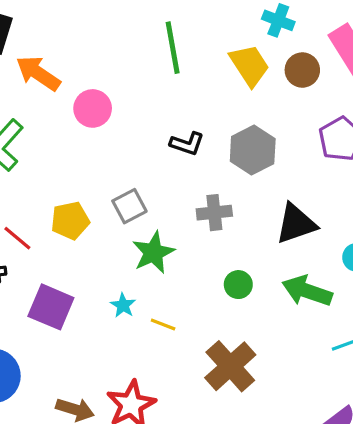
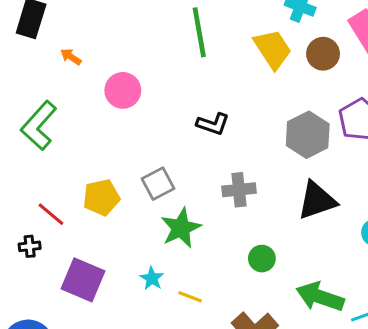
orange arrow: (38, 73) -> (71, 57), size x0.5
gray hexagon: (253, 150) -> (308, 135), moved
green arrow: (307, 291) -> (320, 297), moved

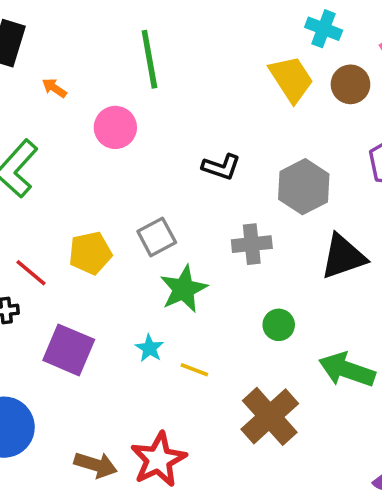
green line: (199, 32) -> (149, 59), moved
gray hexagon: (308, 135) -> (304, 187), moved

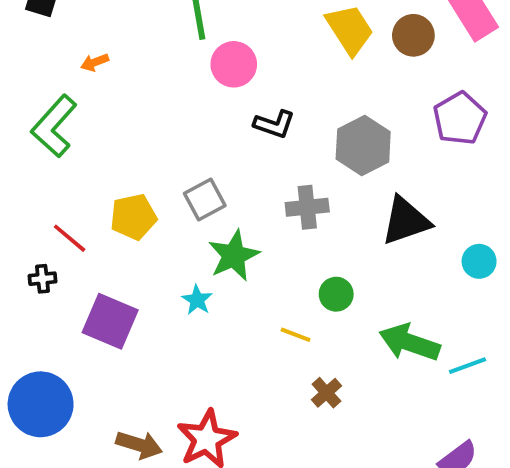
orange arrow: (54, 88) -> (95, 62), moved, turned -55
pink circle: (115, 127) -> (234, 64), moved
cyan star: (149, 348) -> (197, 300), moved
yellow line: (194, 370) -> (296, 335), moved
brown cross: (270, 416) -> (326, 393), size x0.5

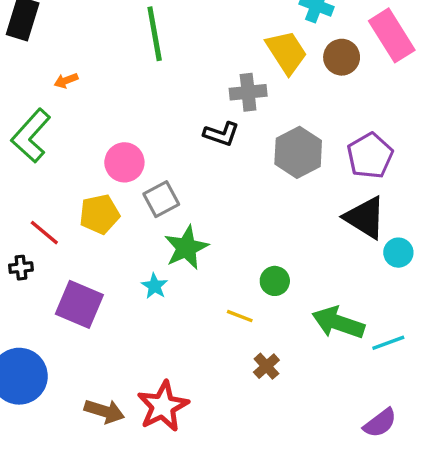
pink circle: (234, 64) -> (124, 162), moved
purple pentagon: (460, 118) -> (370, 156), moved
gray cross: (307, 207) -> (248, 92), moved
black triangle: (406, 221) -> (365, 217), moved, turned 51

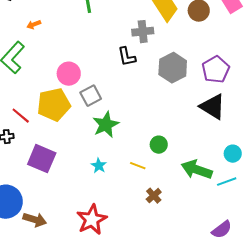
black L-shape: (221, 134) -> (127, 57), turned 60
yellow pentagon: (99, 214) -> (54, 105), size x1.4
cyan circle: (398, 253) -> (233, 154), moved
cyan star: (155, 286) -> (99, 166), moved
brown arrow: (104, 411) -> (35, 220), moved

